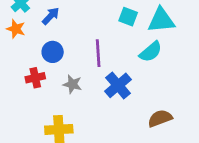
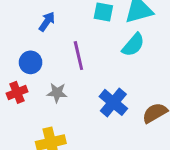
blue arrow: (51, 16) -> (47, 22), moved
blue cross: (118, 85) -> (113, 102), moved

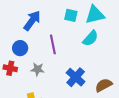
blue arrow: (47, 22) -> (32, 21), size x1.5
red cross: (17, 92) -> (10, 68), turned 32

